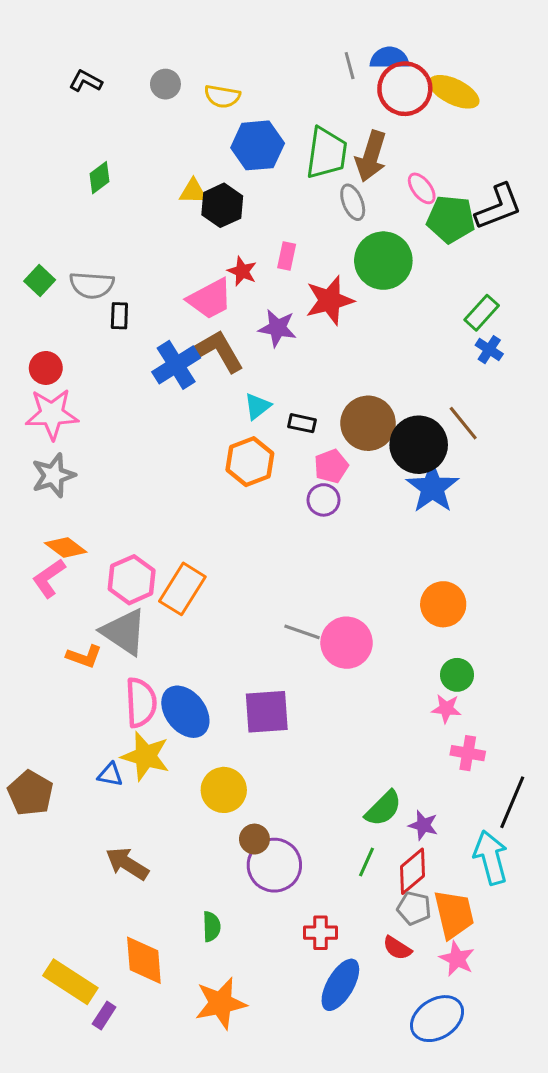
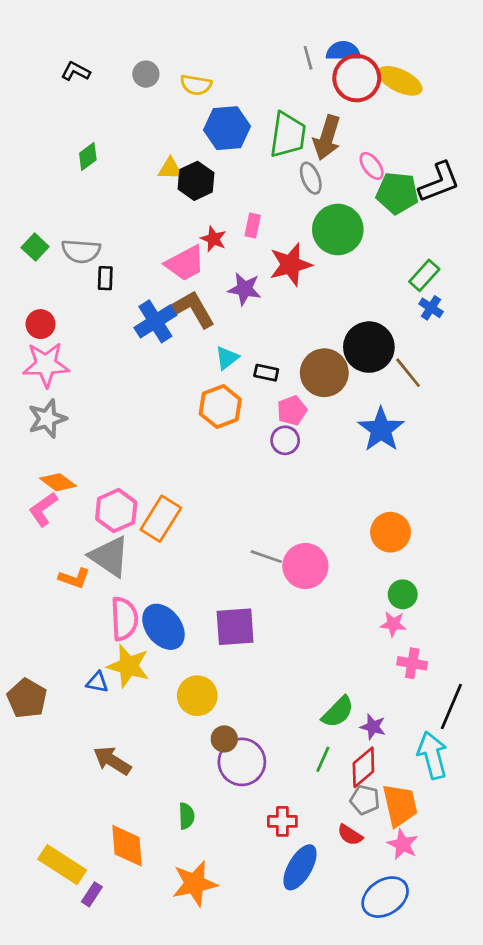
black circle: (419, 445) -> (369, 347), moved

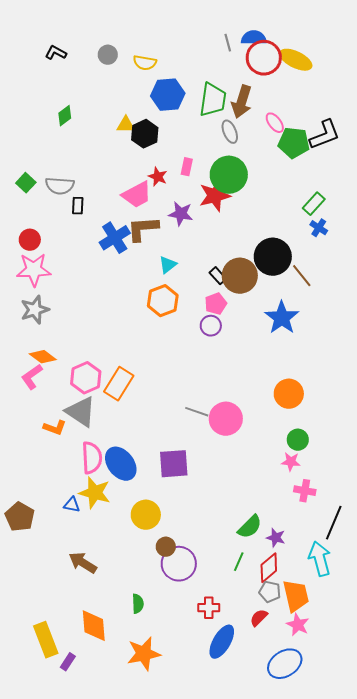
green circle: (338, 229) -> (229, 175), moved
brown L-shape: (193, 309) -> (143, 229), turned -64
black rectangle: (266, 373) -> (218, 276), moved, turned 36
red semicircle: (350, 835) -> (259, 618), turned 102
yellow rectangle: (62, 865) -> (46, 640), turned 36

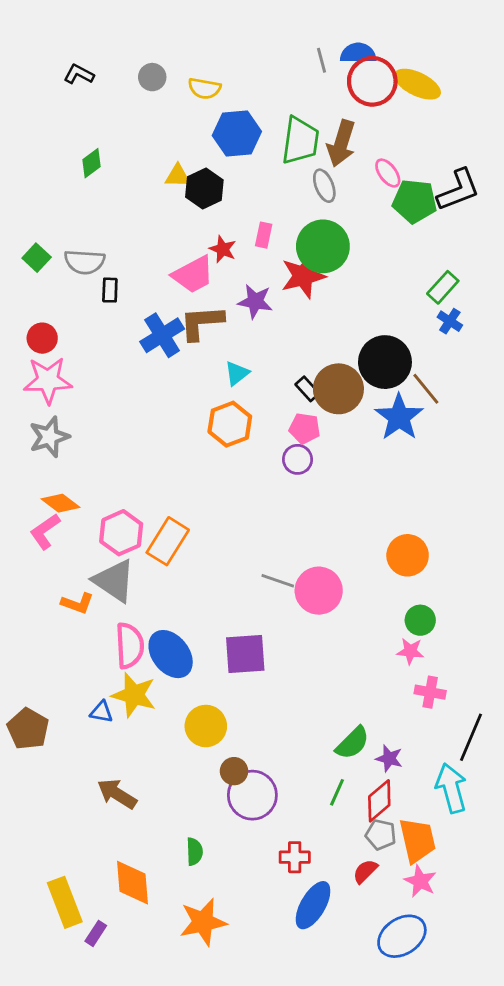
pink pentagon: (216, 304) -> (305, 428), turned 30
blue star: (282, 318) -> (399, 417), moved

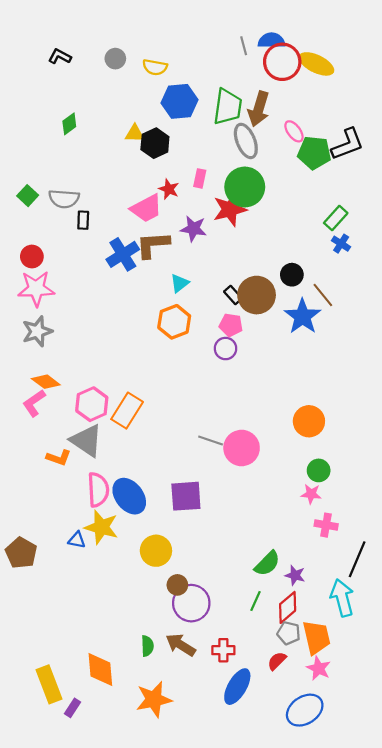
gray ellipse: (324, 186) -> (246, 141), size x1.4
black circle: (385, 362) -> (292, 275), size x0.6
brown arrow: (117, 794) -> (181, 645), moved

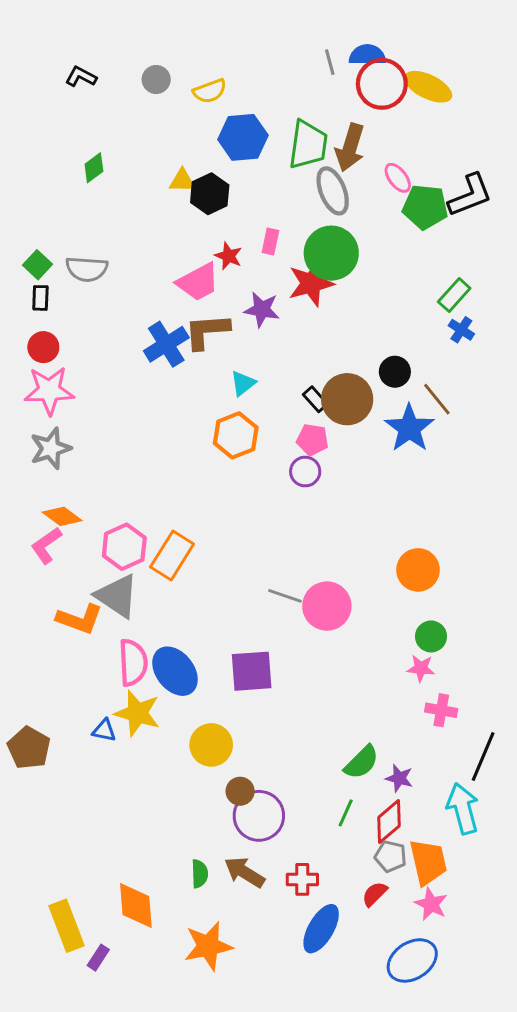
yellow semicircle: (155, 67) -> (210, 91), turned -30
black rectangle: (83, 220) -> (40, 298), moved
orange L-shape: (59, 458) -> (79, 619), size x1.4

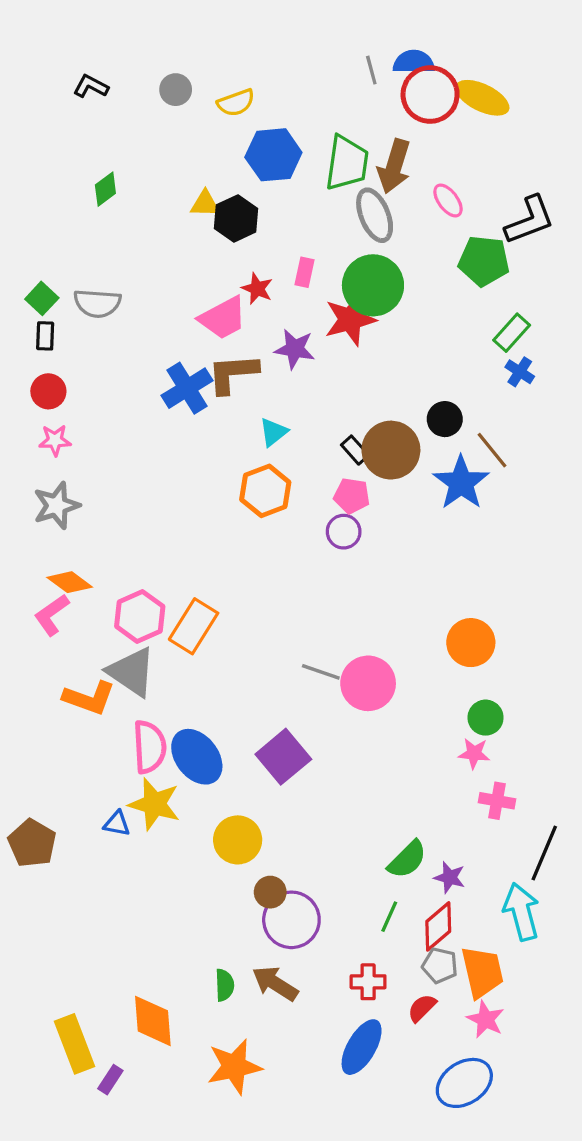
green pentagon: (425, 207) -> (484, 261), moved
pink star: (49, 391) -> (55, 440), size x0.6
purple square: (252, 671) -> (283, 757), turned -36
red cross: (302, 879) -> (368, 982), moved

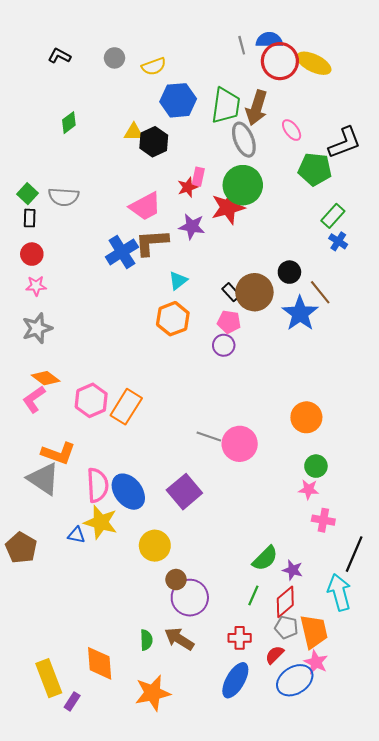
red star: (257, 289) -> (188, 187), moved, turned 30
gray triangle: (132, 672) -> (43, 479), moved
blue ellipse: (464, 1083) -> (295, 680), moved

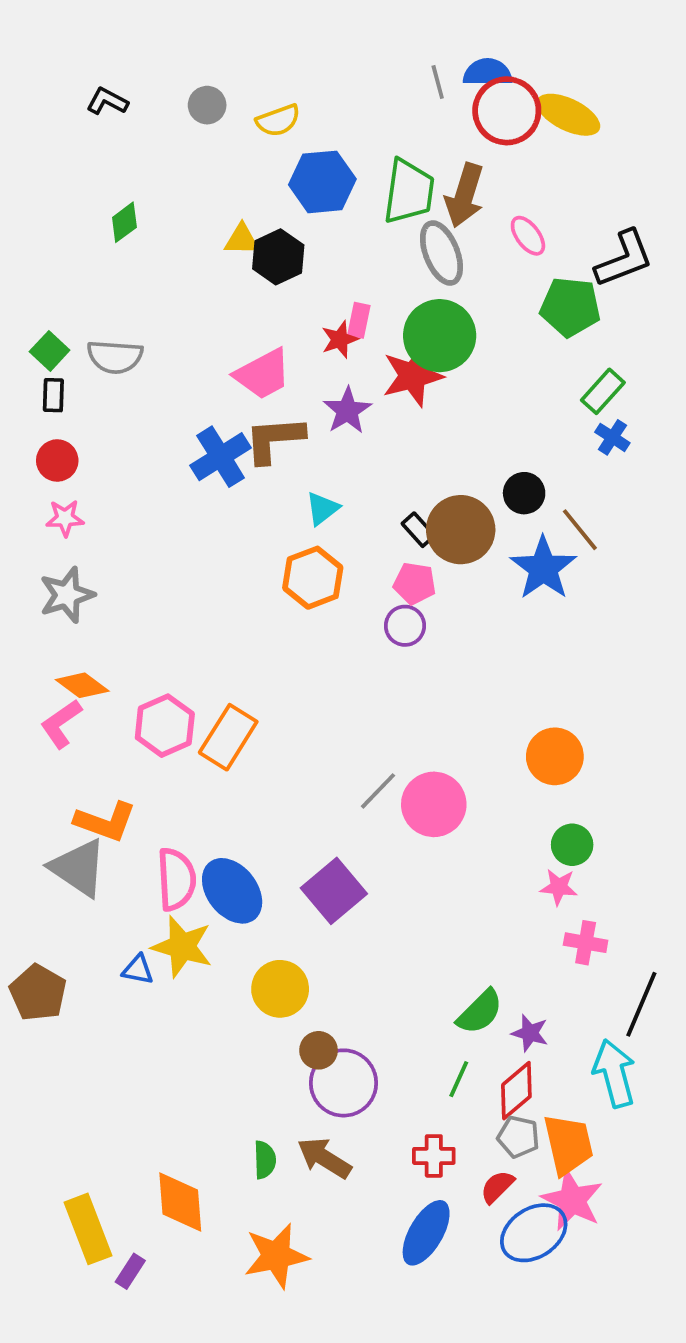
purple star: (192, 226) -> (347, 411), turned 30
gray line: (209, 436) -> (378, 791), turned -65
pink star: (316, 662) -> (572, 1200), size x1.4

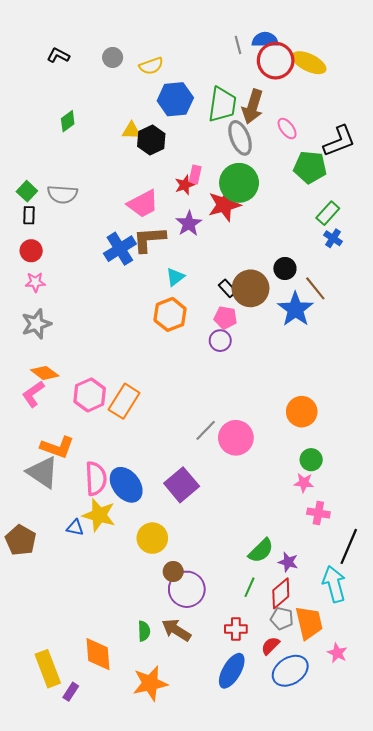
pink star: (572, 1200) -> (337, 653), moved, size x0.6

